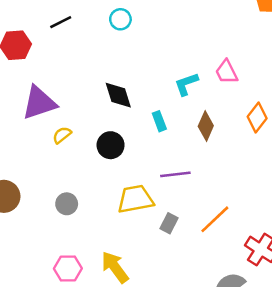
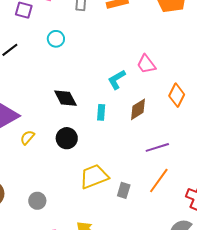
cyan rectangle: (159, 121) -> (101, 112), turned 35
brown diamond: (206, 126) -> (138, 109), turned 45
purple line: (175, 174) -> (157, 147), moved
gray circle: (67, 204) -> (37, 201), moved

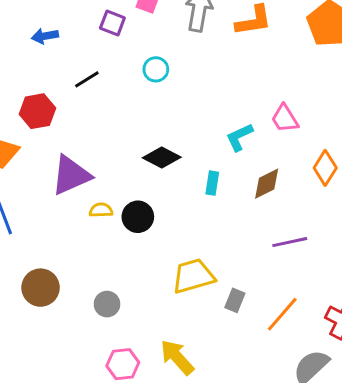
black diamond: (65, 98) -> (162, 158), turned -40
yellow semicircle: (27, 137) -> (101, 210), turned 42
black circle: (67, 138) -> (138, 217), moved
orange line: (159, 181) -> (282, 314), moved

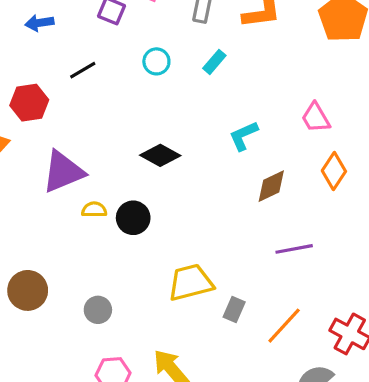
pink trapezoid: (285, 119) -> (316, 118), moved
cyan rectangle: (212, 183) -> (214, 62), moved, turned 30

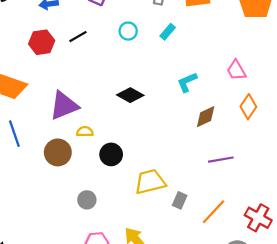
red hexagon: (29, 103) -> (42, 42), moved
black circle: (133, 218) -> (111, 154), moved
brown circle: (28, 290) -> (58, 152), moved

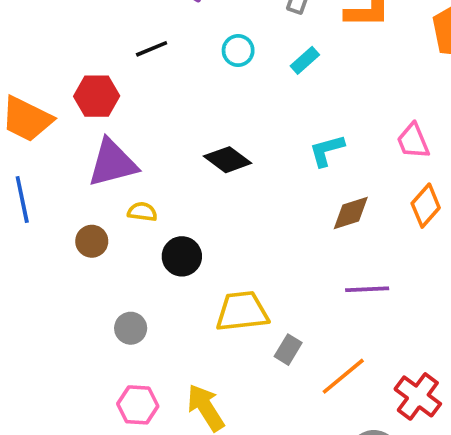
red hexagon: (42, 42) -> (97, 96), moved
brown circle: (58, 152) -> (92, 241), size x0.7

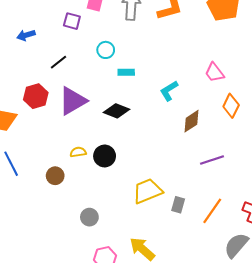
cyan rectangle: (305, 60) -> (126, 72), moved, turned 56
purple triangle: (113, 163) -> (73, 101), moved
black circle: (182, 256) -> (105, 156), moved

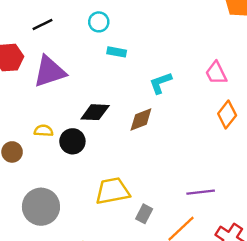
black diamond: (117, 111) -> (95, 112), moved, turned -30
brown diamond: (192, 121) -> (141, 119), moved
purple line: (212, 160) -> (201, 192), moved
gray circle: (89, 217) -> (41, 207), size x1.8

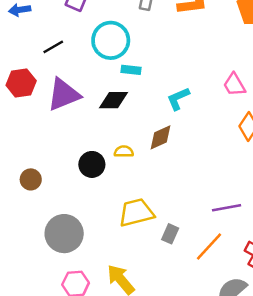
cyan circle: (99, 22) -> (111, 40), size x1.8
black diamond: (95, 112) -> (114, 100), moved
yellow semicircle: (44, 131) -> (124, 151), moved

